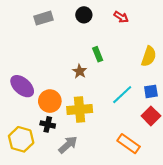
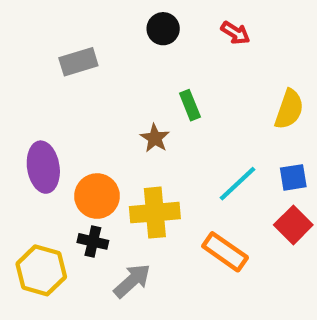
gray rectangle: (43, 18) -> (78, 62), moved
purple ellipse: (22, 86) -> (43, 167), turned 40
orange rectangle: (129, 144) -> (225, 252), moved

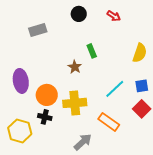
gray arrow: (132, 281) -> (83, 142), moved

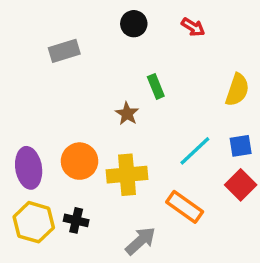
purple ellipse: (21, 81) -> (29, 168), moved
black cross: (45, 117) -> (76, 220), moved

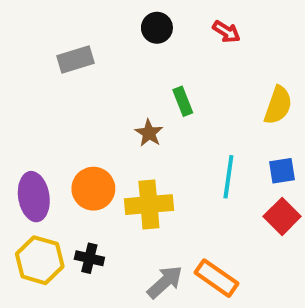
cyan line: (195, 151) -> (228, 177), turned -39
orange rectangle: (185, 207) -> (217, 278), moved

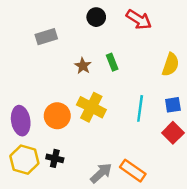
red arrow: (226, 32) -> (139, 19), size x1.5
brown star: (149, 133) -> (83, 66), moved
yellow cross: (149, 205) -> (91, 107), moved, turned 32

